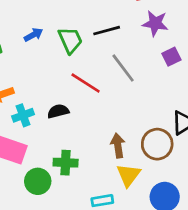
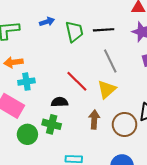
red line: (86, 83) -> (77, 81), moved
black semicircle: (58, 111) -> (60, 102), moved
yellow triangle: (128, 175) -> (107, 89), moved

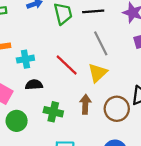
cyan cross: (26, 82) -> (25, 59), moved
black semicircle: (60, 102) -> (34, 85), moved
green cross: (52, 124) -> (53, 112), moved

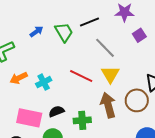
black semicircle: (34, 85) -> (56, 111), moved
brown arrow: (85, 104) -> (108, 105), size x1.4

